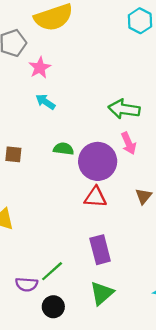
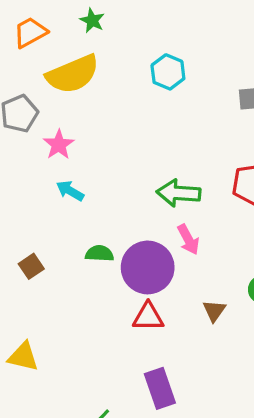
cyan hexagon: (140, 21) -> (168, 72), moved
brown square: (13, 154) -> (31, 266), turned -36

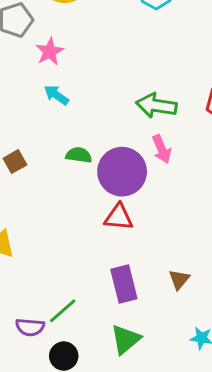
brown triangle: (214, 311) -> (179, 279), moved

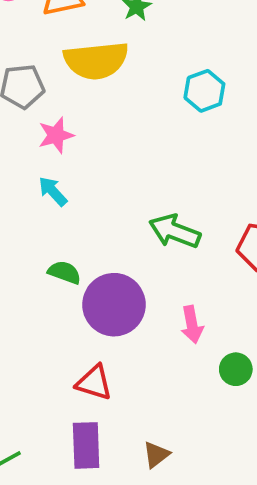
pink arrow: (162, 149) -> (192, 325), moved
red triangle: (119, 217) -> (94, 383), moved

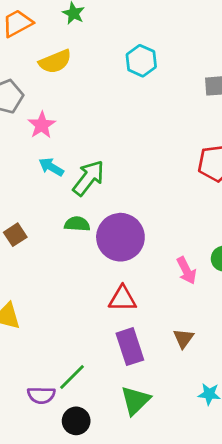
yellow semicircle: (96, 60) -> (55, 62), size x0.7
green arrow: (175, 231) -> (89, 178), moved, turned 123
pink arrow: (192, 325) -> (186, 271), moved

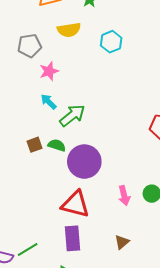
cyan hexagon: (141, 61) -> (111, 42), moved
brown square: (15, 235) -> (34, 145), moved
red triangle: (122, 299) -> (75, 204), size x1.4
brown triangle: (184, 338) -> (122, 242), moved

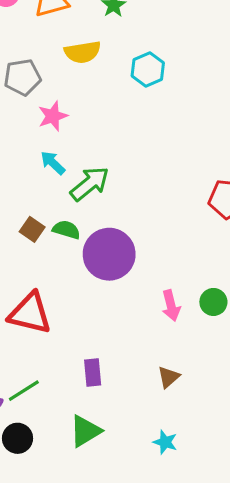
brown square: (34, 145) -> (32, 229), turned -35
red triangle: (75, 204) -> (30, 313), moved
purple rectangle: (73, 238) -> (93, 373), size x0.7

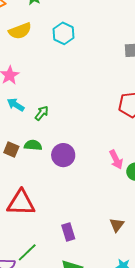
green arrow: (90, 184) -> (42, 113), size x0.6
purple circle: (109, 254) -> (63, 155), size x0.7
pink arrow: (171, 306) -> (116, 160), moved

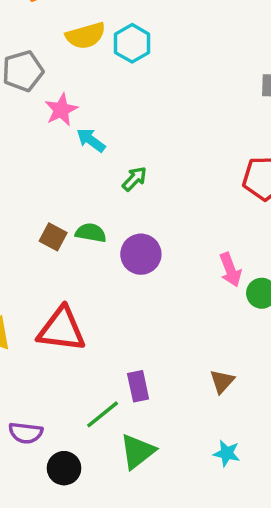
cyan hexagon: (64, 33) -> (132, 43), moved
cyan arrow: (16, 105) -> (91, 140), moved
green arrow: (42, 113) -> (134, 179), moved
green line: (27, 252) -> (103, 414), moved

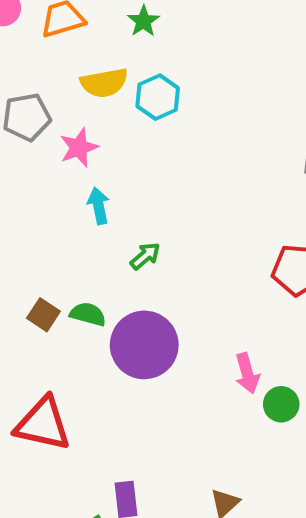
pink star: (61, 110) -> (79, 148), moved
cyan arrow: (91, 140) -> (99, 206), turned 36
purple circle: (141, 254) -> (144, 345), size x1.4

